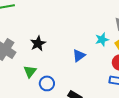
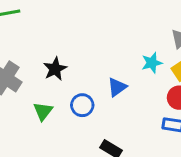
blue circle: (47, 83) -> (82, 105), moved

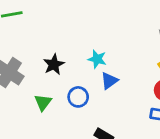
cyan star: (152, 63) -> (97, 59), moved, turned 30

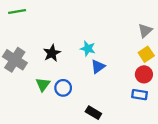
blue circle: (78, 97) -> (63, 88), moved

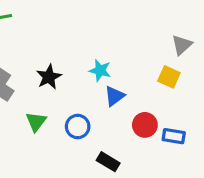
yellow square: (146, 54) -> (169, 77), moved, turned -32
red circle: (144, 74) -> (145, 125), moved
blue circle: (63, 88) -> (78, 127), moved

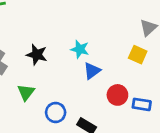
black star: (49, 77) -> (37, 55), turned -30
blue circle: (78, 127) -> (56, 112), moved

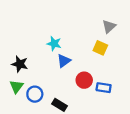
black star: (37, 55) -> (20, 64), moved
green triangle: (26, 92) -> (17, 87), moved

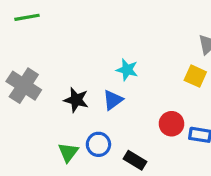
blue triangle: (64, 61) -> (113, 100), moved
green triangle: (17, 87) -> (68, 152), moved

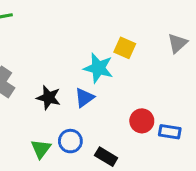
cyan star: (127, 70) -> (98, 68), size x1.4
yellow square: (195, 76) -> (125, 48), moved

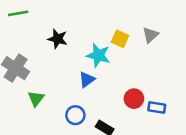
gray triangle: (178, 43) -> (150, 35), moved
black star: (49, 98) -> (58, 39), moved
green triangle: (41, 149) -> (36, 99), moved

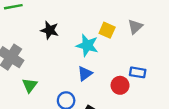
blue triangle: (87, 80) -> (85, 74), moved
blue rectangle: (157, 108) -> (138, 72), moved

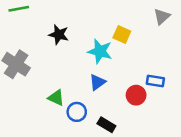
gray triangle: (135, 27) -> (162, 16), moved
green triangle: (30, 85) -> (56, 98), moved, turned -42

